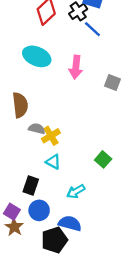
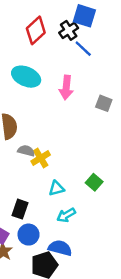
cyan triangle: (53, 162) -> (56, 188), moved, turned -42

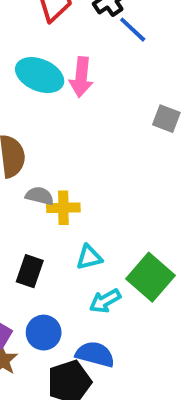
pink arrow: (66, 87) -> (81, 77), moved
yellow cross: (41, 158) -> (63, 208), turned 30
green square: (94, 182) -> (151, 277), moved, size x1.6
black rectangle: (20, 209) -> (30, 271), moved

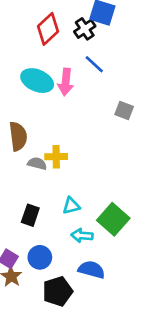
blue line: (133, 30) -> (94, 64), moved
yellow cross: (63, 208) -> (56, 157), moved
cyan arrow: (105, 301) -> (82, 236), turned 35
blue semicircle: (95, 354) -> (92, 270), moved

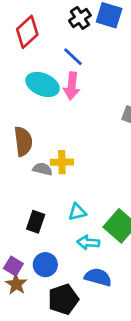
red diamond: (48, 29) -> (27, 32), moved
black cross: (85, 29) -> (80, 18), moved
blue line: (94, 64) -> (73, 57), moved

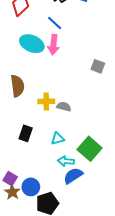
gray semicircle: (43, 169) -> (64, 107), moved
black rectangle: (36, 222) -> (26, 133), moved
blue circle: (45, 265) -> (31, 187), moved
blue semicircle: (98, 277) -> (73, 176), moved, turned -48

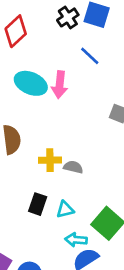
blue line: (55, 23) -> (90, 56), moved
black rectangle: (26, 133) -> (38, 204), moved

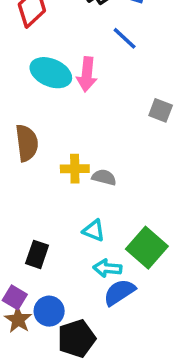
black rectangle: (38, 204) -> (37, 254), moved
cyan triangle: (65, 210) -> (94, 230), turned 36

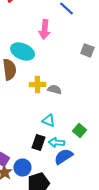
cyan ellipse: (51, 73) -> (22, 51), moved
green square: (147, 248) -> (79, 130), size x0.6
black rectangle: (37, 254) -> (38, 142), moved

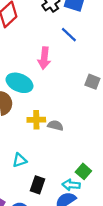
cyan triangle: (48, 120) -> (20, 160), moved, turned -40
cyan arrow: (56, 142) -> (71, 185), moved

